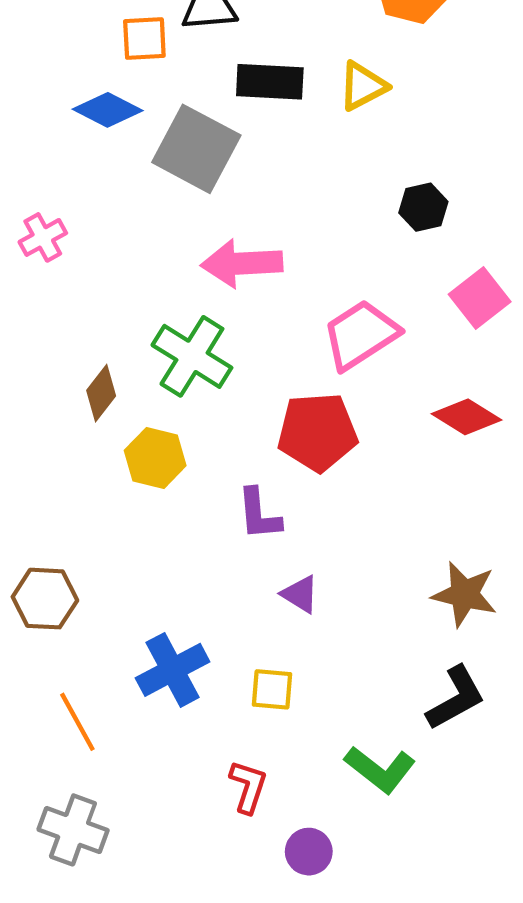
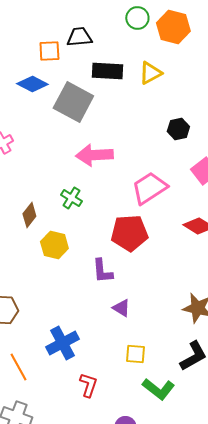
green cross: (192, 356) -> (71, 198), size x0.6
yellow square: (272, 689) -> (135, 354), moved
red L-shape: (248, 787) -> (88, 385), moved

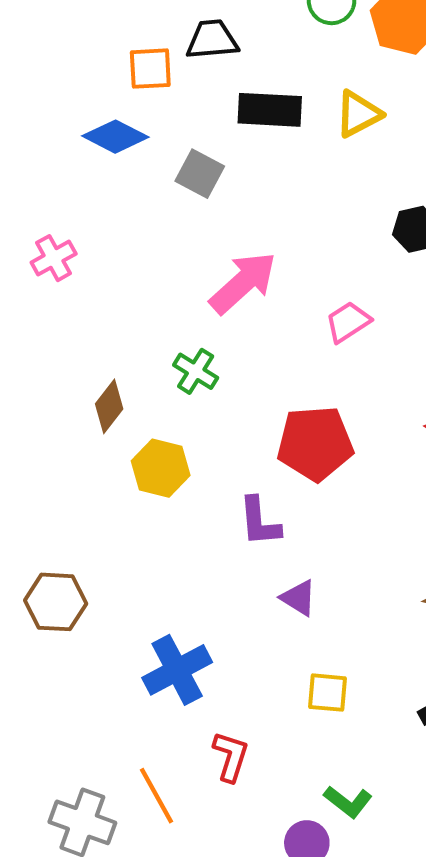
gray square: (73, 102) -> (200, 174), size x0.6
pink arrow: (94, 155) -> (243, 283), turned 141
pink trapezoid: (149, 188) -> (348, 322), moved, size x0.6
orange line: (18, 367) -> (157, 796), moved
green L-shape: (158, 389) -> (348, 802), moved, size x0.7

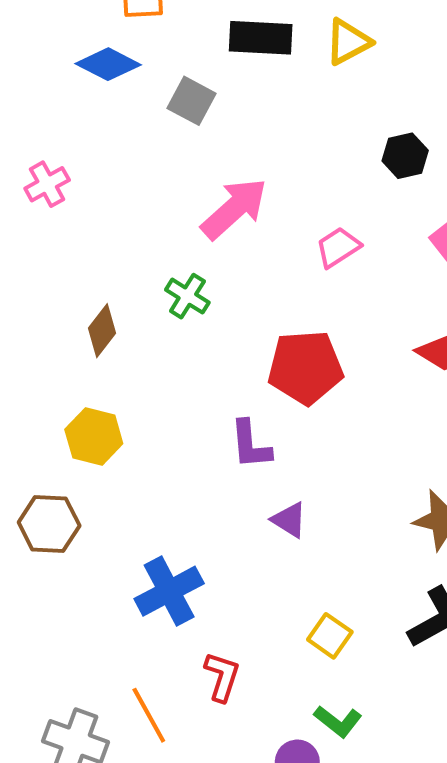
yellow hexagon: (161, 468) -> (94, 436), moved
yellow square: (327, 693) -> (330, 636), moved, turned 30

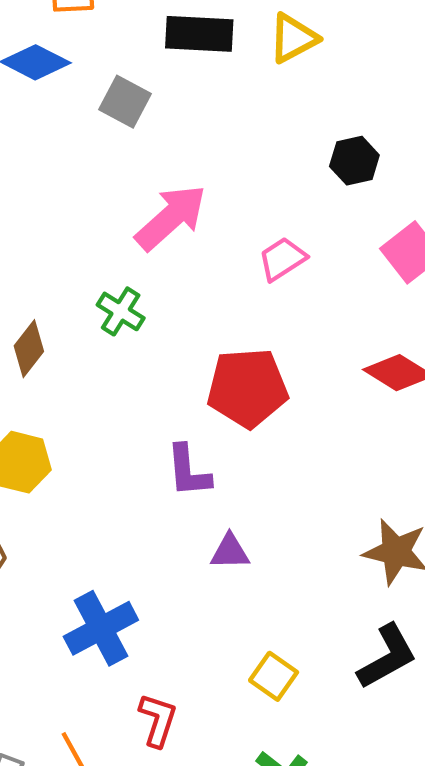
purple triangle: (289, 520) -> (230, 552), turned -33

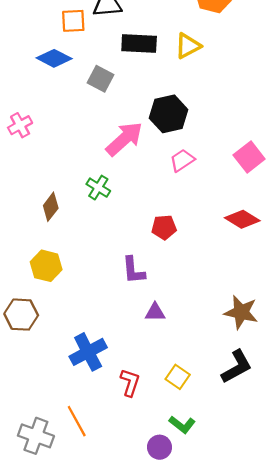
black hexagon: (354, 161) -> (169, 114), moved, size x1.5
red pentagon: (247, 388) -> (164, 227), size x0.6
red L-shape: (158, 720) -> (130, 383), moved

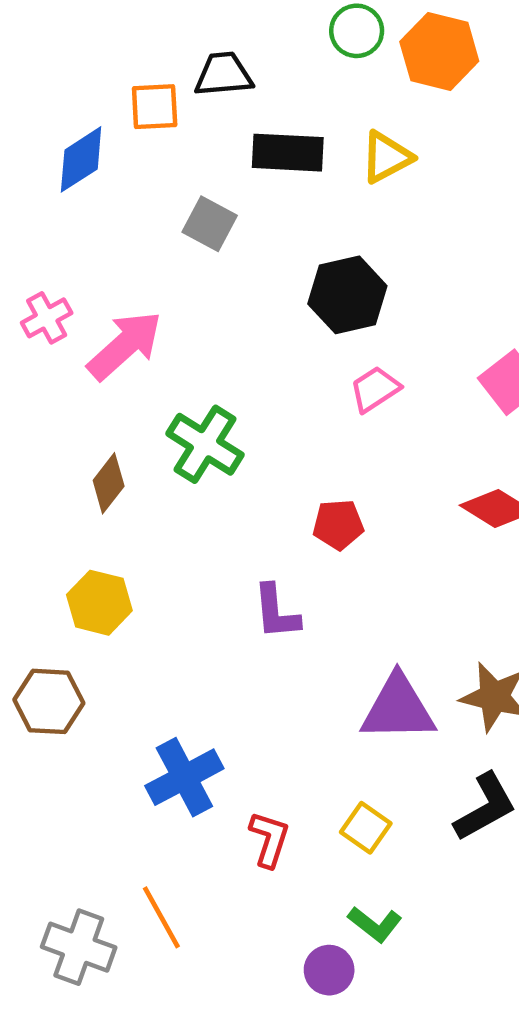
blue diamond: (54, 58) -> (81, 159), moved, turned -60
pink arrow: (124, 139) -> (125, 345), moved
green cross: (98, 188) -> (205, 444), size x1.5
purple triangle: (155, 312) -> (398, 708), moved, size x1.8

